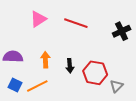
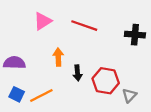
black cross: (122, 31) -> (135, 35), turned 30
orange arrow: (45, 60) -> (58, 57), moved

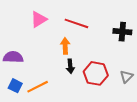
orange arrow: (58, 57) -> (65, 46), moved
gray triangle: (129, 95) -> (126, 77), moved

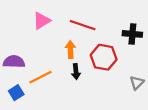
red hexagon: (96, 73) -> (104, 57), moved
blue square: (15, 86) -> (16, 93), turned 32
orange line: (38, 87) -> (41, 77), moved

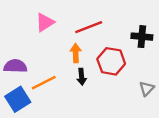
red line: (83, 25) -> (89, 27), turned -40
blue square: (16, 93) -> (18, 99), size x1.5

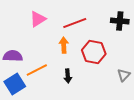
black cross: (142, 37) -> (120, 21), moved
black arrow: (82, 77) -> (68, 76), moved

